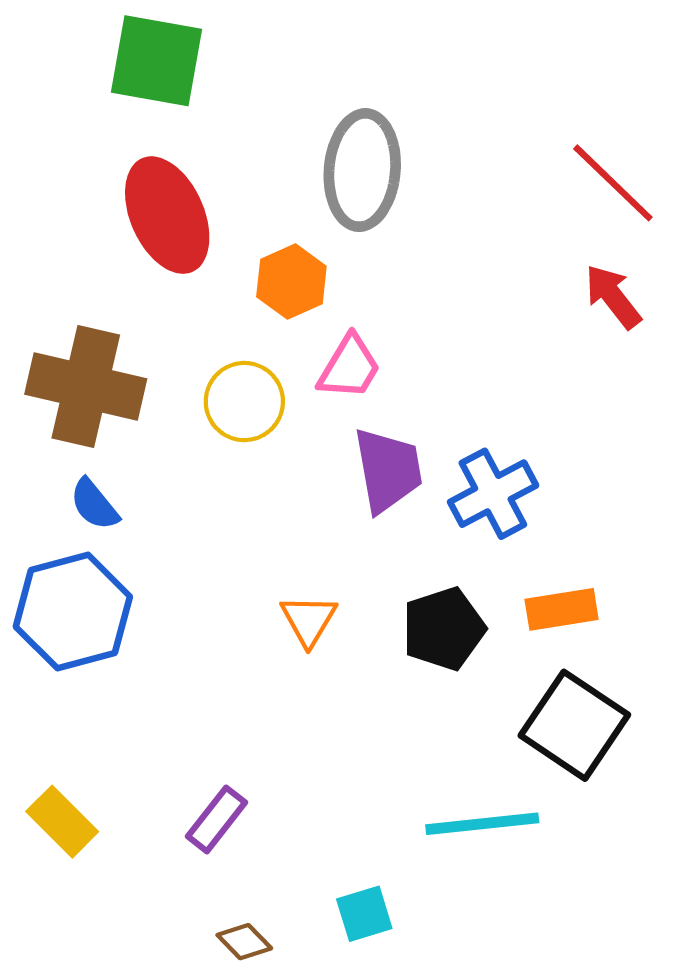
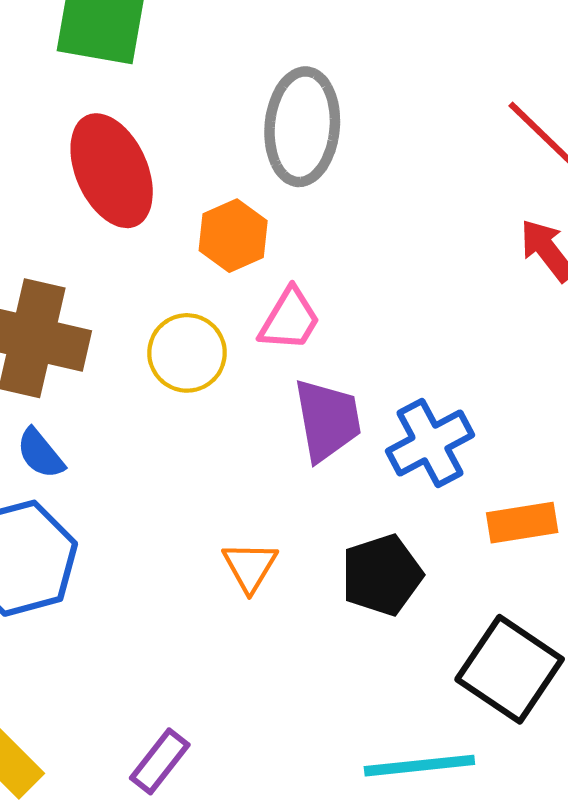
orange rectangle: (562, 609) -> (522, 523), moved

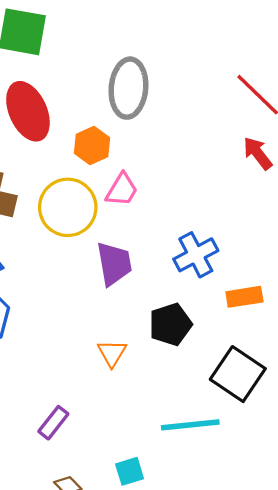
yellow circle: (187, 353) -> (68, 207), size x1.4
purple trapezoid: (327, 420) -> (114, 264), moved
orange triangle: (250, 567) -> (112, 353), moved

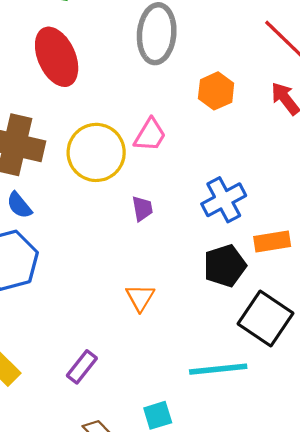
orange hexagon: (92, 146) -> (216, 91), moved
purple trapezoid: (114, 264) -> (142, 209), size x0.6
black pentagon: (170, 324) -> (225, 266), moved

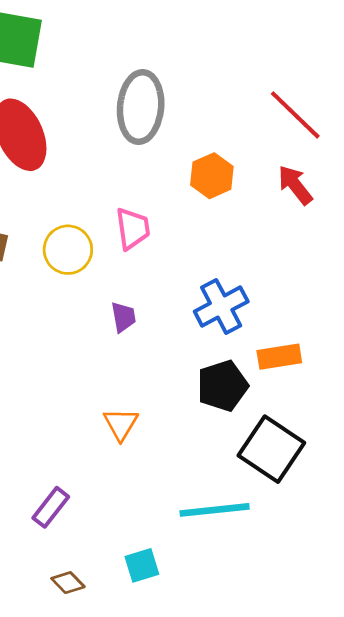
pink trapezoid: (150, 135) -> (133, 229), turned -39
yellow circle: (96, 152) -> (68, 250), size x0.7

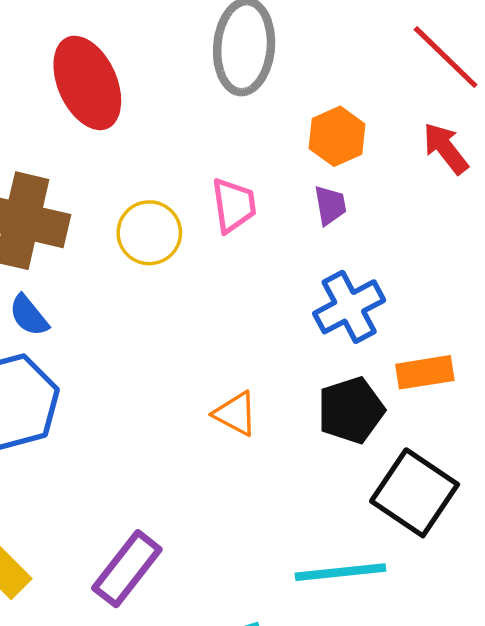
purple trapezoid: (123, 317) -> (330, 205), moved
orange triangle: (121, 424) -> (235, 414), moved, turned -33
purple rectangle: (51, 507) -> (127, 569), size x1.4

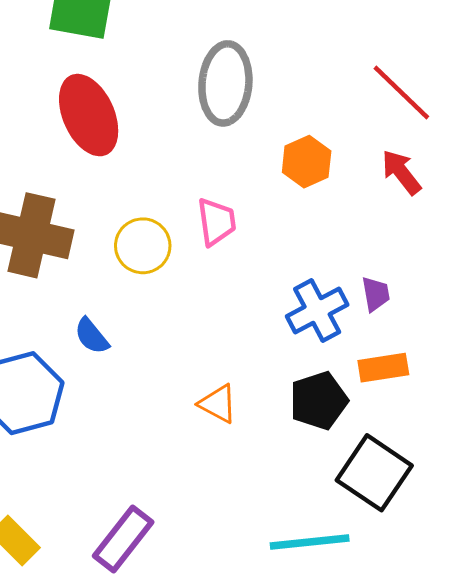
purple trapezoid: (330, 205) -> (376, 294), moved
blue semicircle: (29, 315) -> (92, 336), moved

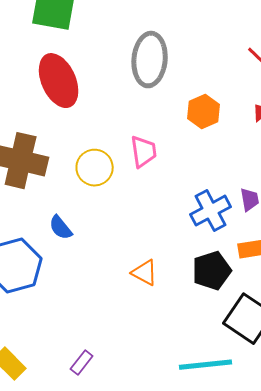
purple rectangle: (123, 539) -> (82, 363), size x0.6

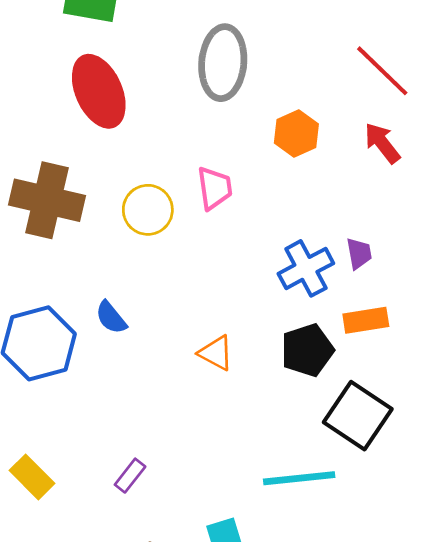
blue semicircle: (61, 228) -> (111, 317), moved

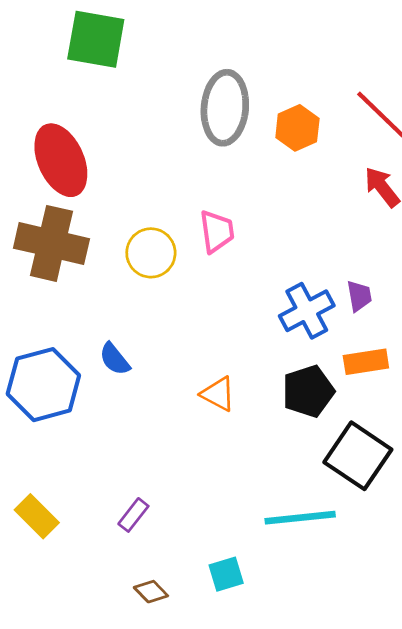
red ellipse: (99, 91) -> (61, 160), moved
orange hexagon: (296, 134) -> (297, 128), moved

